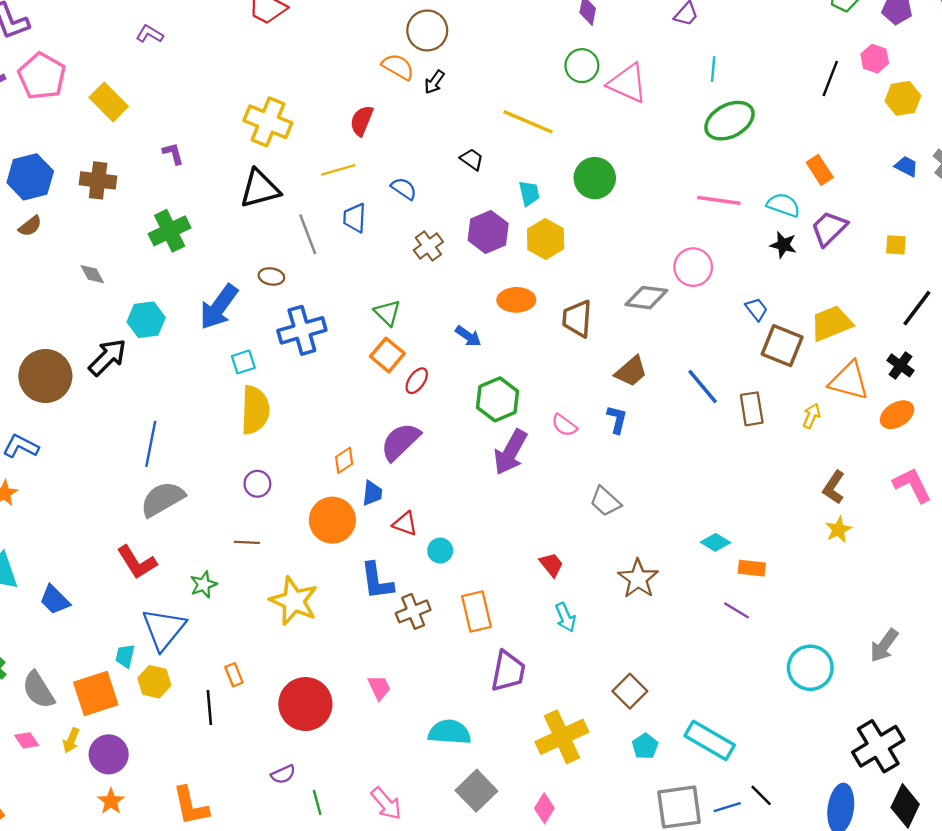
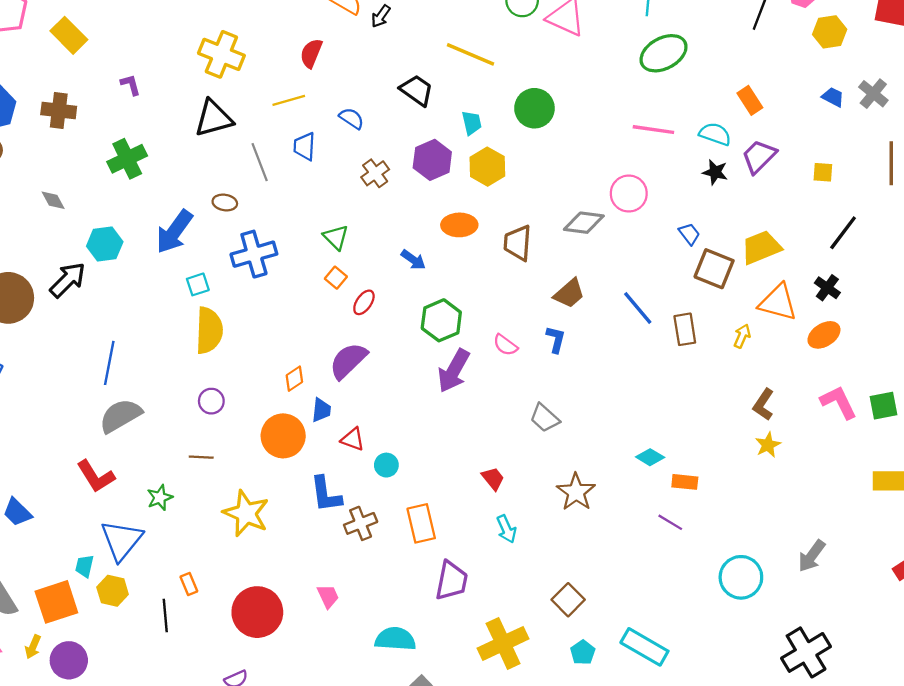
black trapezoid: (472, 159) -> (417, 90), size x1.5
orange square: (387, 355) -> (336, 278), size x0.7

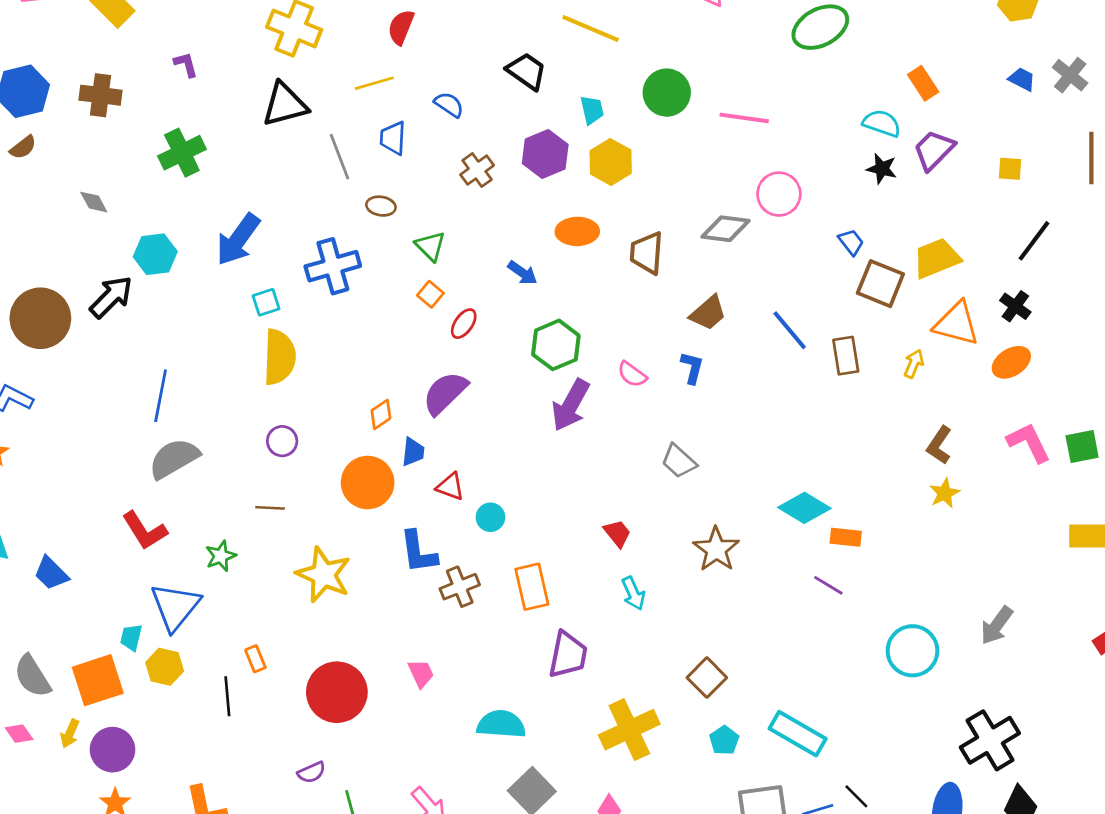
pink line: (653, 130) -> (744, 118), moved
brown ellipse: (225, 202) -> (381, 206), moved
cyan diamond: (650, 457) -> (804, 508), size x1.5

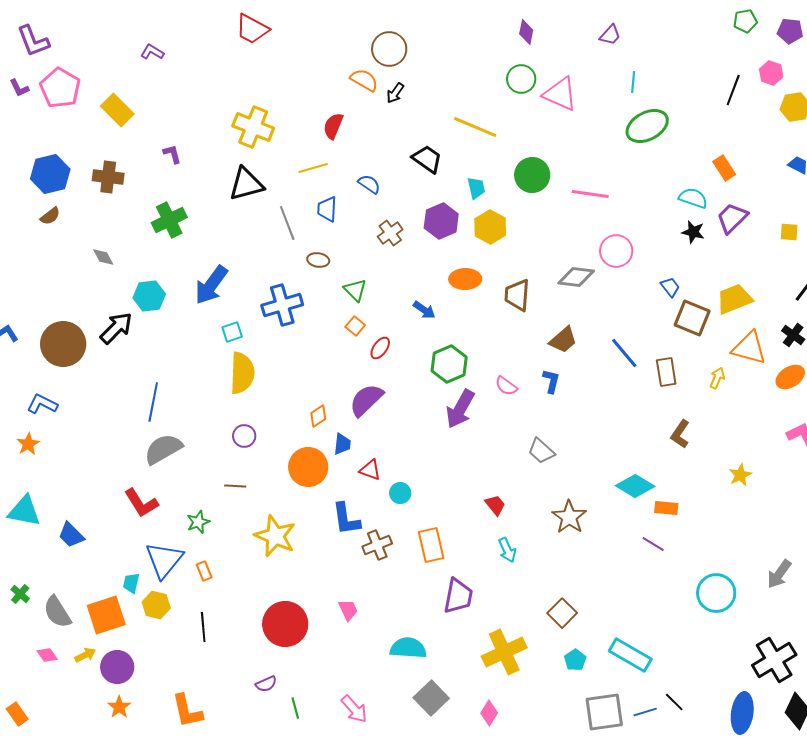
brown L-shape: (939, 445) -> (680, 434), moved
orange rectangle: (255, 659) -> (204, 571), moved
yellow arrow: (70, 734) -> (85, 655), turned -140

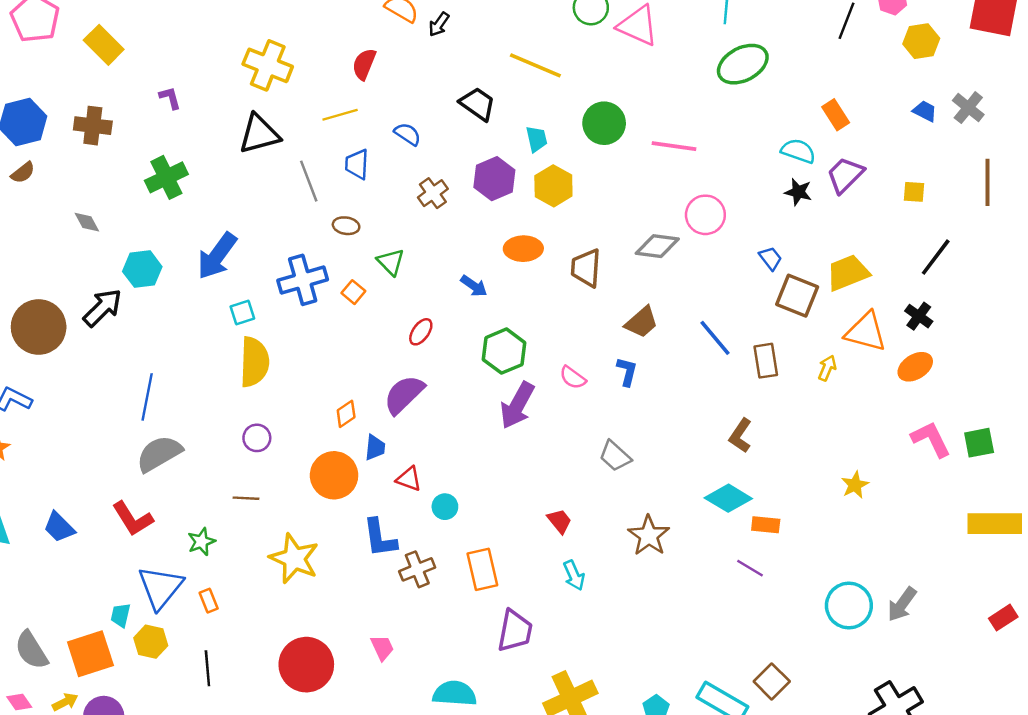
orange square: (355, 326) -> (353, 292), moved
brown L-shape: (680, 434) -> (740, 436), moved
blue trapezoid: (71, 535) -> (59, 527), moved
cyan circle: (716, 593) -> (849, 606), moved
brown square: (562, 613) -> (772, 681), moved

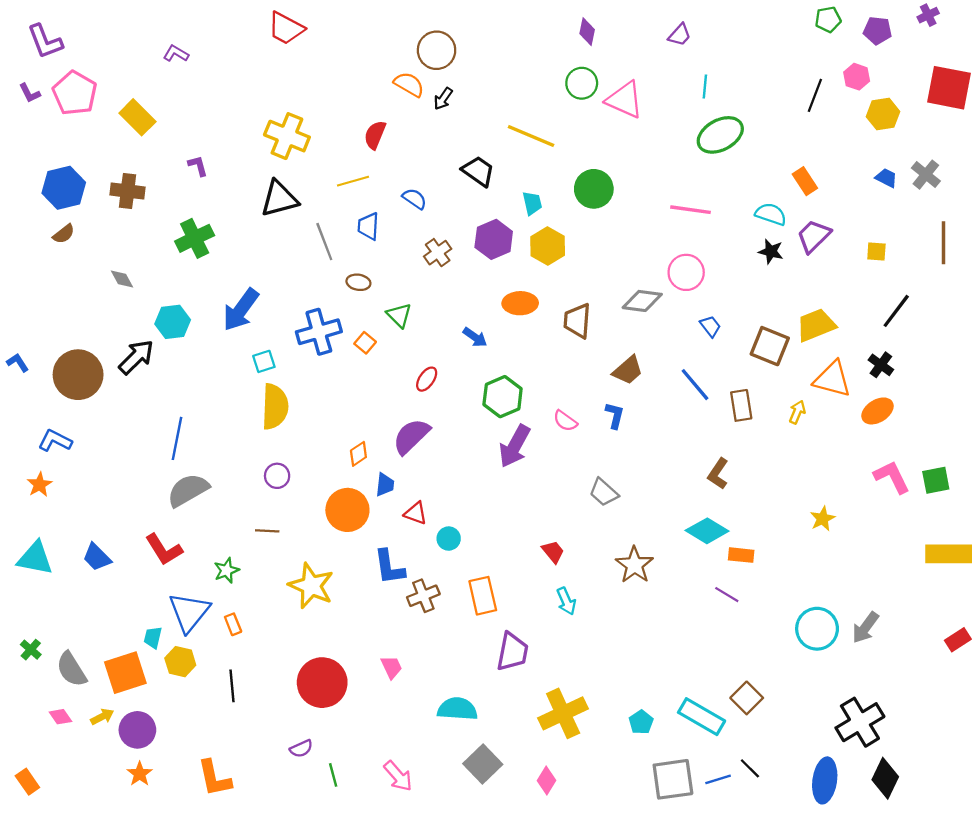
pink line: (674, 146) -> (691, 210), moved
blue trapezoid: (771, 258) -> (710, 326), moved

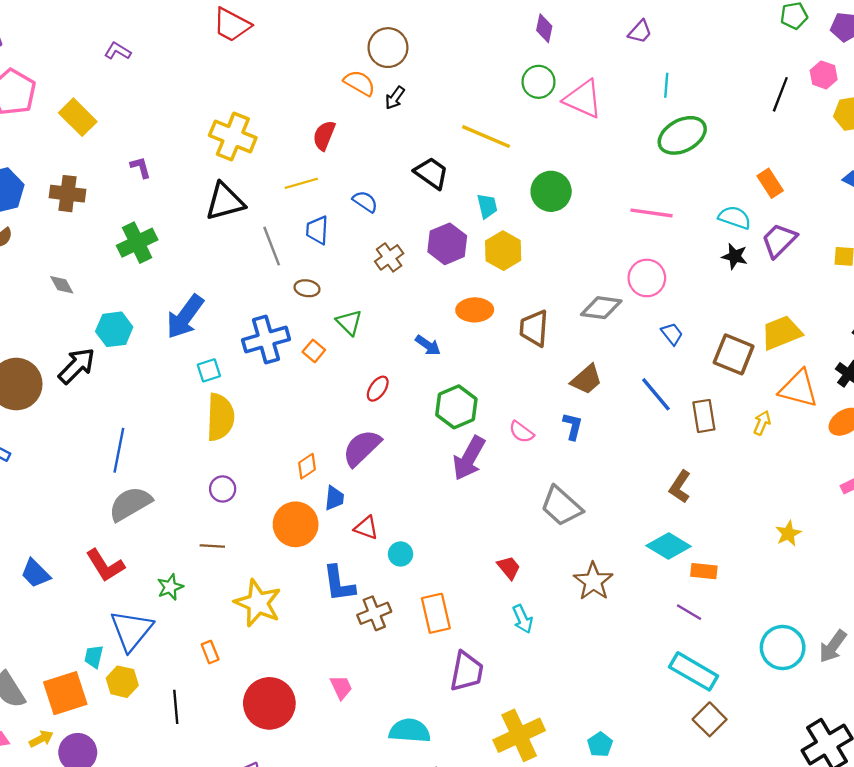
gray trapezoid: (604, 492) -> (561, 506), size x1.4
orange rectangle: (233, 624) -> (210, 652), moved
cyan rectangle: (702, 717) -> (694, 671), moved

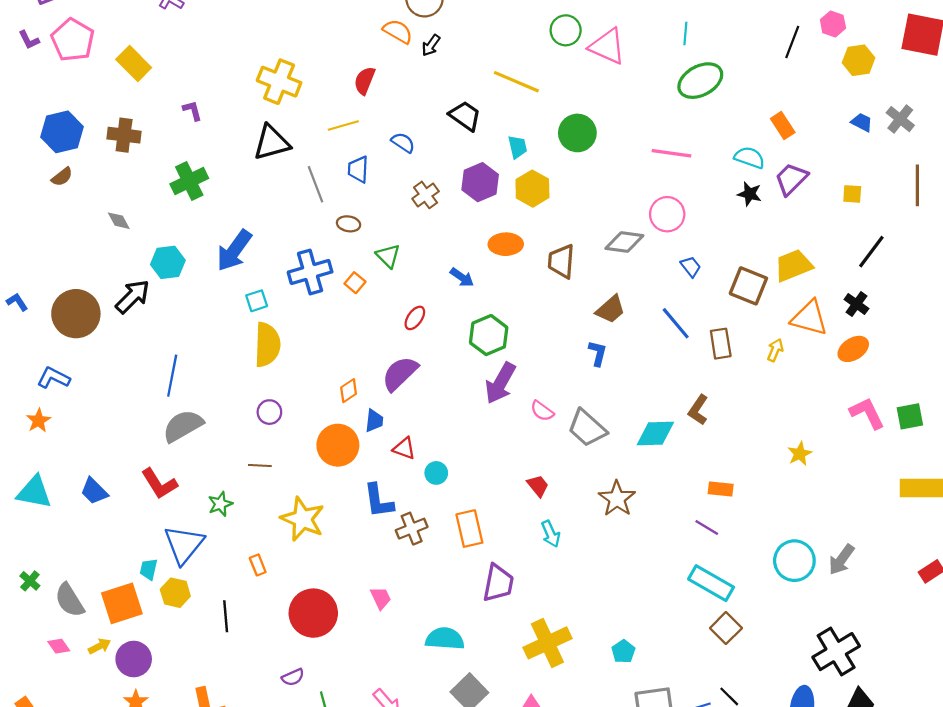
pink semicircle: (521, 432) -> (542, 411), moved
cyan diamond: (669, 546) -> (655, 433), moved, turned -33

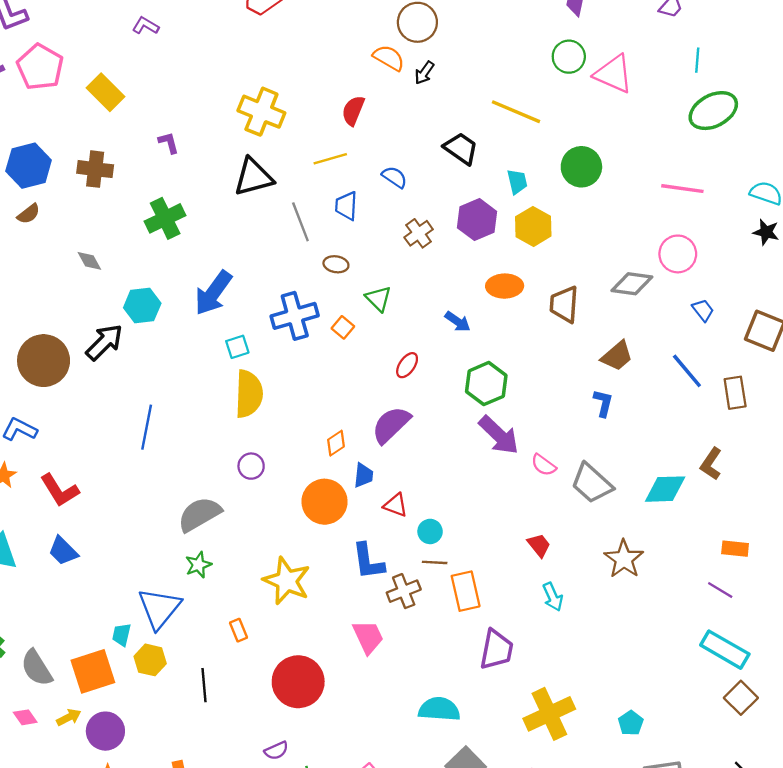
purple arrow: (500, 383) -> (499, 435), turned -75
gray semicircle: (183, 426) -> (199, 514), moved
brown line: (260, 465) -> (435, 562), moved
red L-shape: (159, 484) -> (60, 490), moved
pink trapezoid: (381, 598) -> (368, 637), moved, size x1.4

